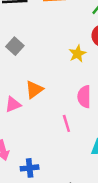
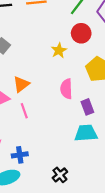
pink line: (66, 123) -> (24, 111), moved

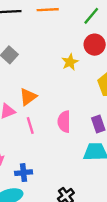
pink semicircle: (66, 89) -> (64, 122), moved

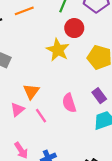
yellow star: (70, 62) -> (58, 50), size x1.5

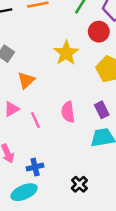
red circle: (74, 28) -> (99, 32), moved
orange triangle: (31, 91) -> (26, 80), moved

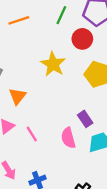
purple rectangle: (102, 110) -> (85, 119), moved
pink semicircle: (68, 112) -> (68, 138), moved

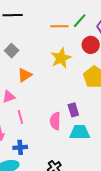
orange line: (19, 20) -> (59, 26), moved
pink line: (32, 134) -> (20, 117), moved

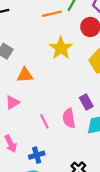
orange triangle: (25, 75) -> (25, 75), turned 42
pink line: (20, 117) -> (44, 121), moved

